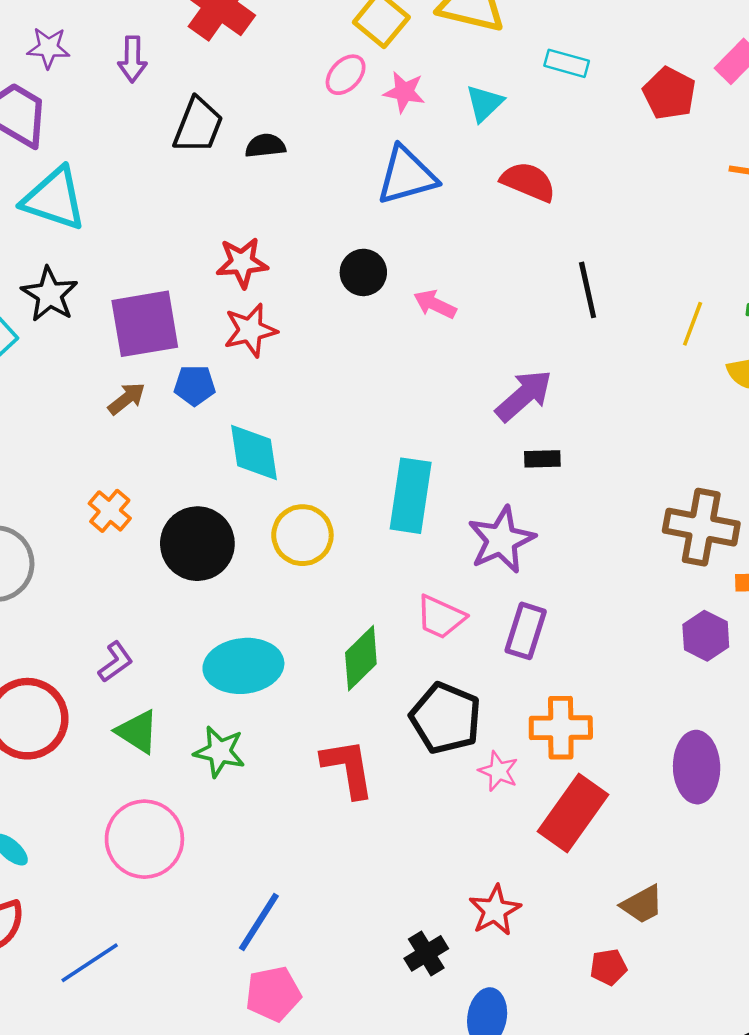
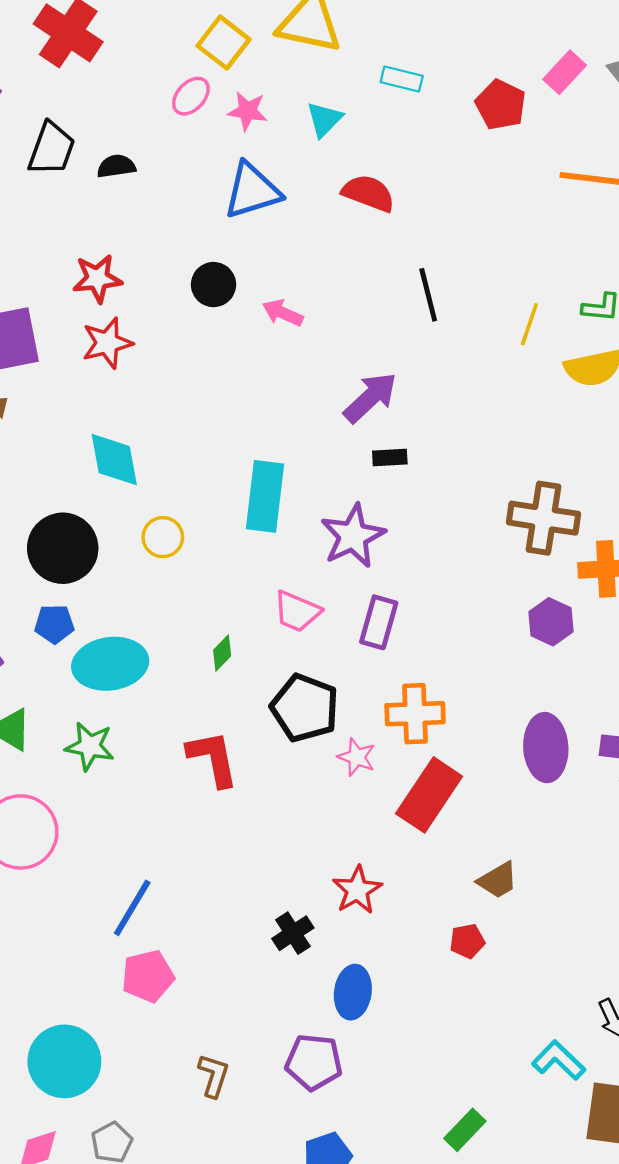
blue pentagon: (195, 385) -> (54, 624), moved
yellow circle: (302, 535) -> (163, 537), size x0.7
green diamond: (361, 658) -> (222, 653), size x0.6

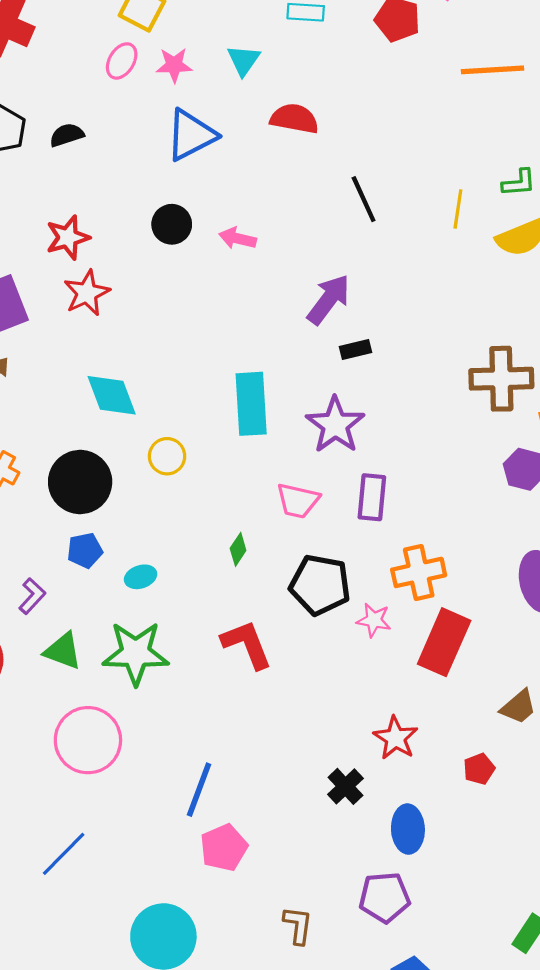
cyan ellipse: (110, 664) -> (141, 577), size x0.5
green star: (90, 746) -> (136, 653), size x1.5
red pentagon: (467, 941) -> (479, 769), moved

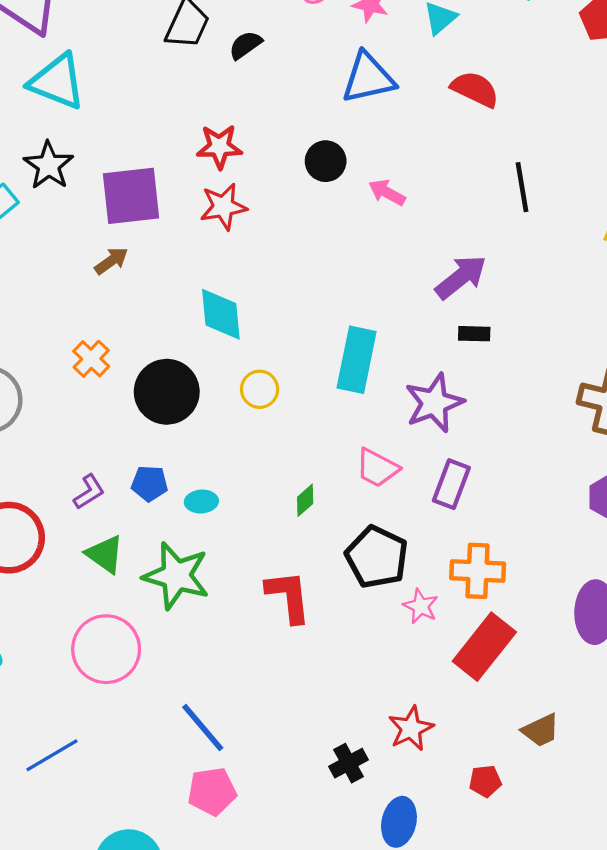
black semicircle: (67, 135) -> (245, 45), turned -32
blue pentagon: (85, 550) -> (150, 483), moved
blue line: (199, 790) -> (203, 728), turned -76

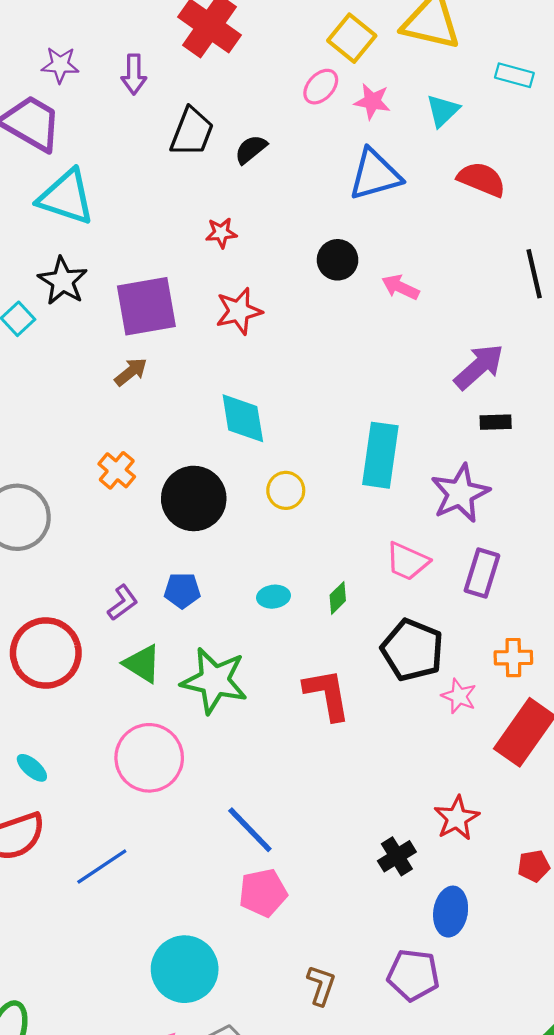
red star: (219, 147) -> (221, 233), moved, size x0.7
cyan ellipse: (201, 502) -> (273, 597), moved
orange cross: (478, 571) -> (513, 658), size x0.7

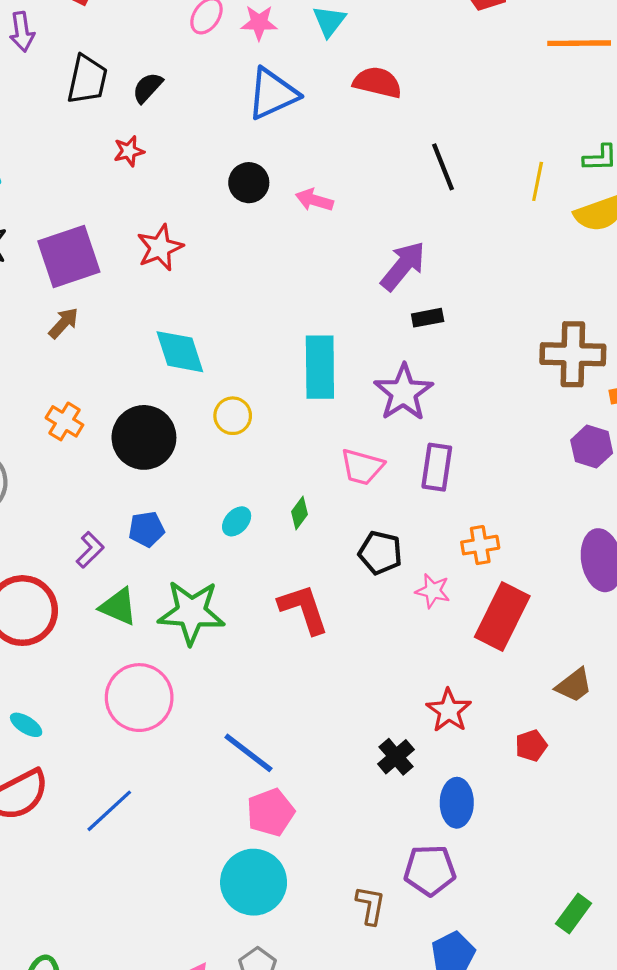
red star: (221, 233) -> (129, 151), moved
cyan ellipse: (273, 597) -> (237, 521), turned -32
black pentagon: (412, 650) -> (380, 553), size x0.7
cyan circle: (185, 969) -> (254, 882), moved
brown L-shape: (321, 985) -> (371, 905), moved

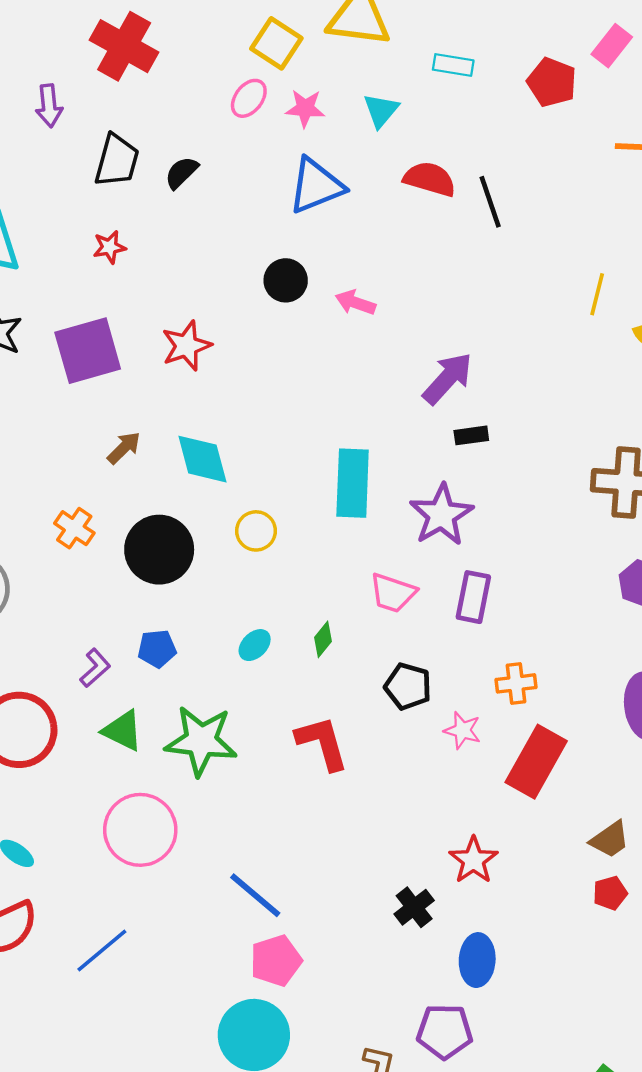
red star: (129, 151) -> (109, 247), moved
black line: (443, 167) -> (490, 202), moved
brown arrow: (64, 323) -> (124, 448), moved
red pentagon: (531, 746) -> (610, 893), moved

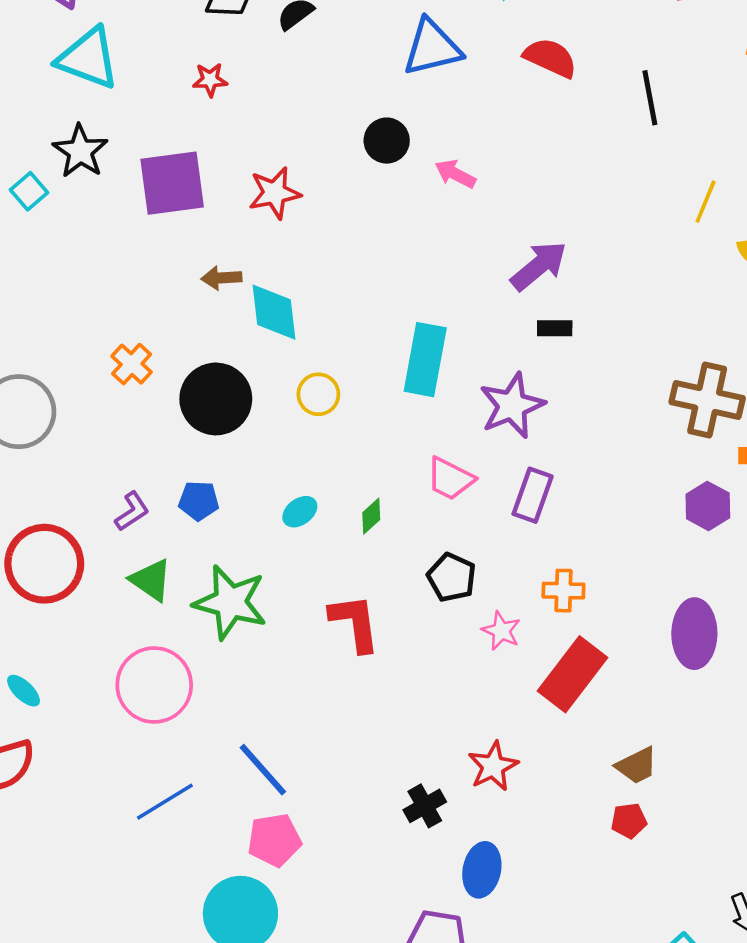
black line: (490, 202) -> (650, 98), moved
brown arrow: (124, 448) -> (221, 278), moved, turned -147
blue line: (102, 950) -> (165, 802), moved

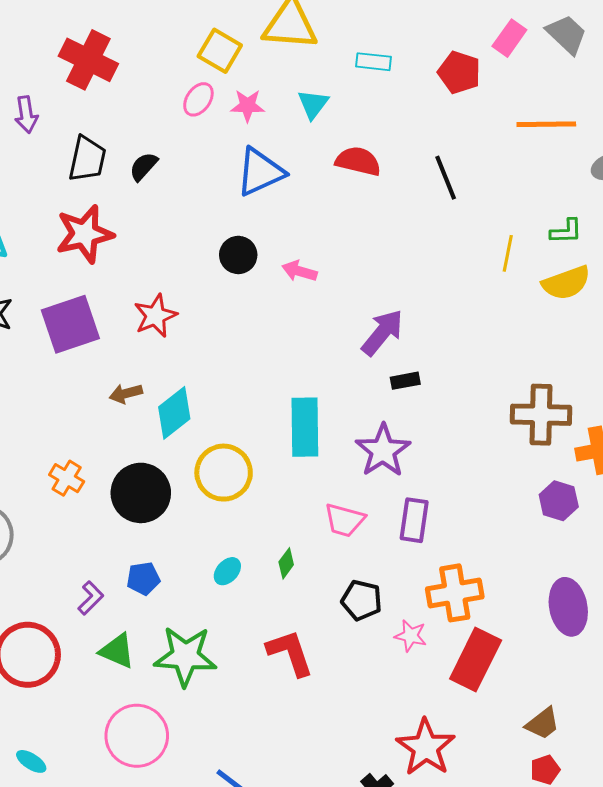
red star: (210, 80) -> (85, 234), size x2.0
cyan diamond: (274, 312) -> (174, 413), turned 70
yellow circle: (318, 394) -> (224, 473), size x1.6
orange cross: (563, 591) -> (455, 593), size x1.6
red star: (493, 766) -> (426, 747), size x1.4

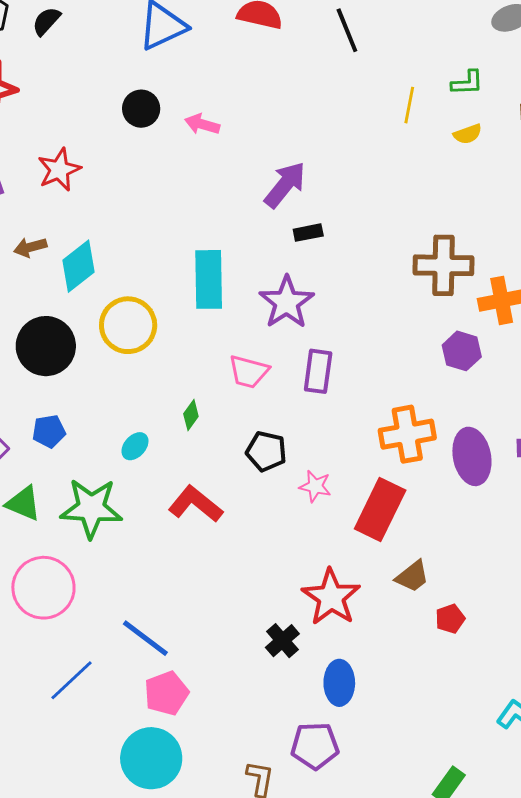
yellow semicircle: (566, 283) -> (468, 134), size x0.6
cyan ellipse: (227, 571) -> (135, 446), moved
orange cross: (455, 593) -> (407, 434), moved
red L-shape: (290, 653) -> (195, 504), turned -32
brown trapezoid: (543, 724) -> (412, 576), moved

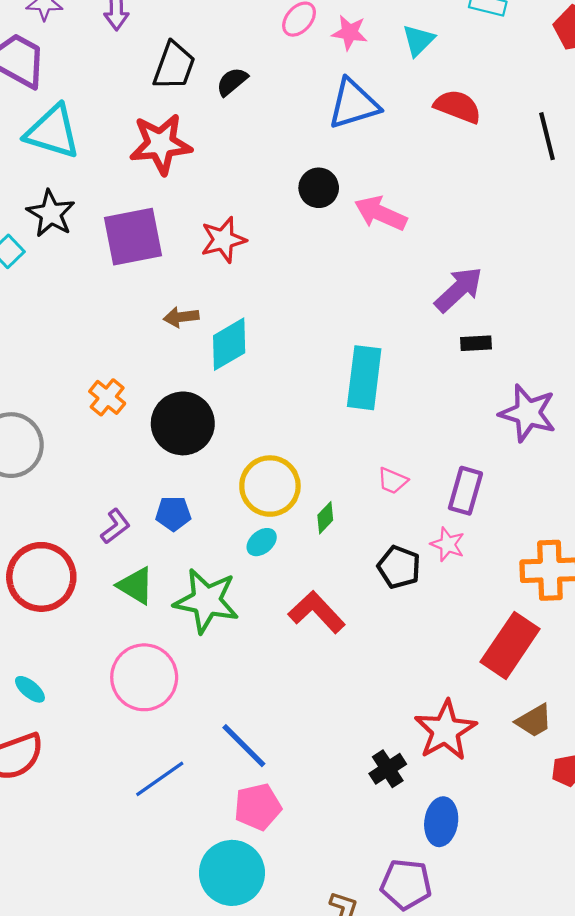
pink arrow: (202, 124) -> (381, 213), size x1.4
purple star: (287, 302) -> (528, 413), moved, turned -30
yellow circle: (128, 325) -> (270, 486), moved
pink trapezoid: (249, 372) -> (392, 481), size x0.7
pink star: (315, 486) -> (448, 544), moved

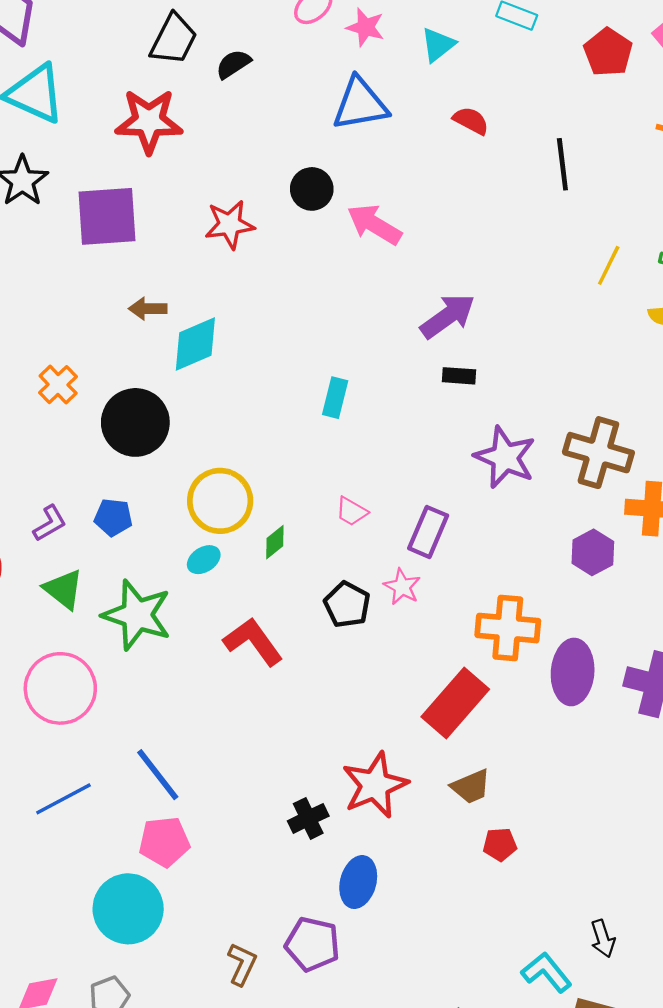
red semicircle: (458, 107) -> (471, 121), size x0.7
red star: (223, 240) -> (230, 224), moved
cyan rectangle: (364, 378) -> (335, 398), size x0.6

